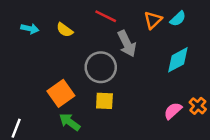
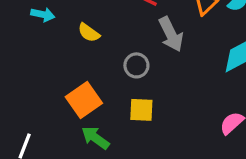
yellow semicircle: (65, 30) -> (89, 33), moved
gray circle: (101, 67) -> (136, 65), size x0.6

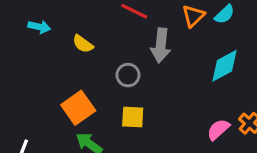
gray arrow: (171, 34) -> (161, 45), turned 32

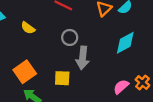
gray arrow: (161, 45) -> (83, 58), moved
gray circle: (128, 75) -> (70, 37), moved

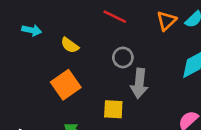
orange square: (25, 72) -> (66, 85), moved

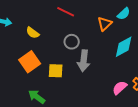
orange triangle: (166, 21) -> (105, 24), moved
yellow square: (113, 109) -> (56, 71), moved

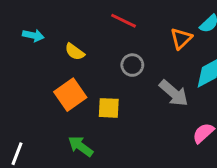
gray arrow: (84, 61) -> (174, 93), moved, turned -55

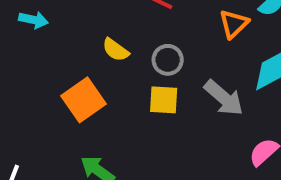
yellow semicircle: (75, 52) -> (116, 50), moved
yellow square: (109, 108) -> (164, 100), moved

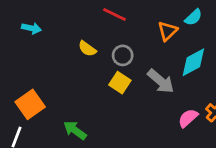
orange square: (84, 100) -> (30, 104), moved
yellow square: (164, 100) -> (120, 83), turned 30

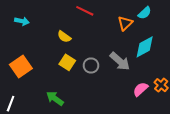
gray circle: (123, 55) -> (91, 65), moved
yellow square: (120, 83) -> (67, 62), moved
orange square: (30, 104) -> (21, 67), moved

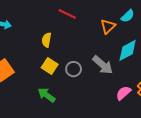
yellow semicircle: (64, 37) -> (46, 40), turned 64
green arrow: (55, 98) -> (46, 95), moved

